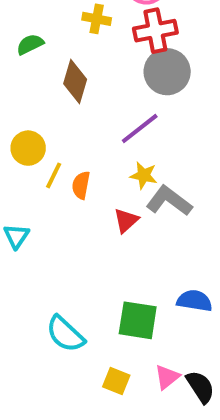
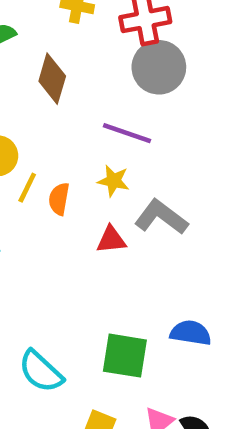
purple line: (140, 128) -> (127, 133), turned 57
yellow star: (144, 175) -> (113, 181), moved
red triangle: (126, 220) -> (111, 240), turned 36

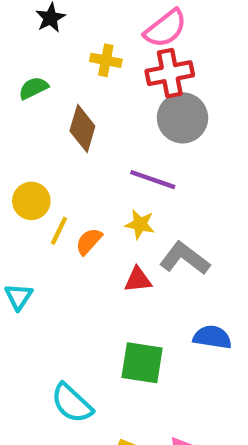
orange semicircle: (59, 199) -> (89, 241), turned 32
blue semicircle: (191, 333) -> (212, 337), moved
green square: (125, 356) -> (142, 363), moved

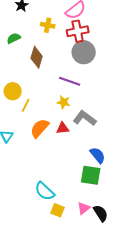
orange semicircle: (89, 241) -> (40, 128), moved, size x1.5
blue semicircle: (212, 337) -> (98, 155), turned 42
green square: (142, 363) -> (91, 175), moved
cyan semicircle: (72, 403) -> (45, 191), moved

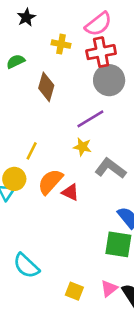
purple line: (70, 81) -> (90, 119), turned -50
yellow circle: (13, 91) -> (14, 179), moved
red triangle: (63, 128) -> (70, 192), moved, turned 32
cyan semicircle: (45, 191) -> (26, 266), moved

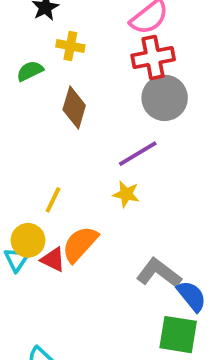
yellow cross: (61, 44) -> (70, 46), moved
gray L-shape: (110, 168) -> (159, 273), moved
red triangle: (70, 192) -> (53, 260), moved

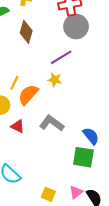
orange semicircle: (80, 244) -> (28, 95), moved
red triangle: (53, 260) -> (18, 126), moved
gray L-shape: (159, 273) -> (52, 123), moved

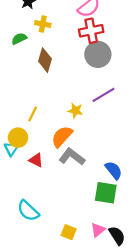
purple line: (61, 57) -> (103, 95), moved
orange semicircle: (28, 95) -> (62, 136), moved

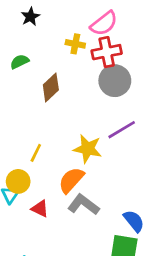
yellow cross: (43, 24) -> (75, 44), moved
brown diamond: (45, 60) -> (51, 87), turned 30
yellow star: (75, 111) -> (88, 149), size x1.5

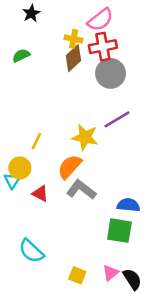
brown diamond: (51, 87) -> (73, 58), moved
blue semicircle: (134, 221) -> (128, 205), turned -45

